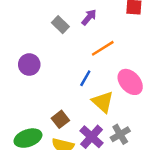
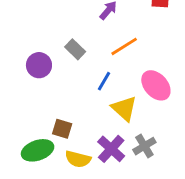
gray rectangle: (60, 25) -> (75, 49), moved
brown square: (60, 119) -> (62, 129), moved, turned -35

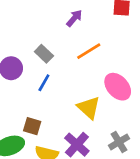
blue line: (104, 81) -> (44, 83), moved
gray cross: (144, 146) -> (119, 142), moved

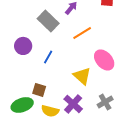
gray rectangle: (44, 54) -> (48, 21), moved, size x1.5

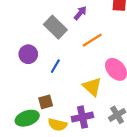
brown square: (39, 90) -> (46, 102), turned -32
purple cross: (73, 104) -> (82, 117), turned 36

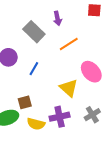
purple arrow: (80, 13) -> (57, 18), turned 128

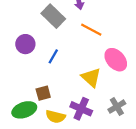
orange line: (69, 44) -> (91, 30), turned 60
purple cross: (60, 117) -> (81, 109), turned 36

